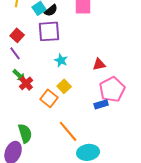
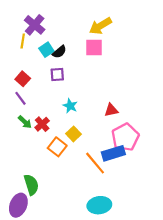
purple square: (49, 31) -> (57, 75), size x0.6
red cross: (26, 83) -> (42, 124), moved
blue rectangle: (101, 104) -> (113, 153), size x1.5
orange line: (68, 131) -> (95, 163), moved

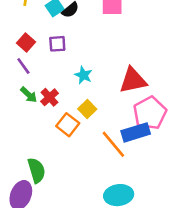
purple square: (57, 75) -> (57, 44), moved
red triangle: (111, 110) -> (133, 80), size x1.6

